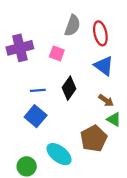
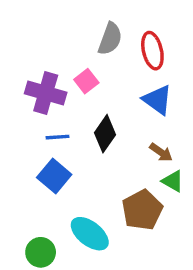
purple cross: (20, 48) -> (46, 93), moved, turned 30
pink square: (57, 53) -> (86, 81), turned 32

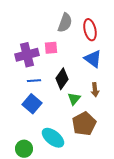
pink square: (86, 81) -> (51, 48), turned 32
purple cross: (46, 93) -> (27, 55), turned -30
brown arrow: (161, 152) -> (95, 90), turned 48
green triangle: (173, 181) -> (74, 99), moved, turned 40

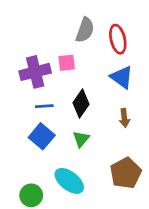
green triangle: (74, 99) -> (81, 139), moved
brown pentagon: (84, 124) -> (126, 173), moved

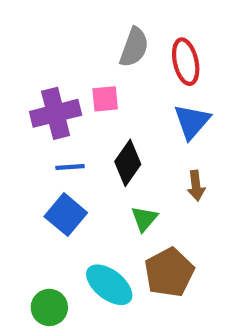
blue triangle: (122, 77) -> (192, 122), turned 35
green triangle: (81, 139) -> (144, 219), moved
brown pentagon: (126, 173) -> (169, 272), moved

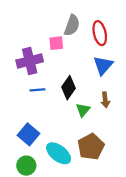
pink square: (105, 99) -> (56, 43), moved
blue square: (66, 215) -> (29, 134), moved
green triangle: (144, 219) -> (83, 110), moved

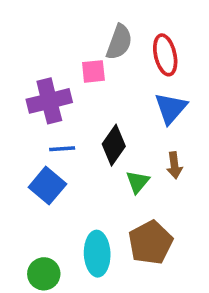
blue square: (29, 134) -> (47, 186), moved
cyan ellipse: (59, 153) -> (97, 254), turned 50

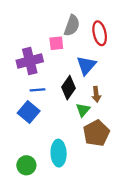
blue triangle: (171, 108) -> (86, 65), moved
brown arrow: (174, 165) -> (96, 94), moved
brown pentagon: (150, 243) -> (96, 133), moved

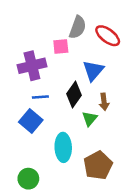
red ellipse: (100, 33) -> (108, 36), turned -40
brown pentagon: (96, 133) -> (98, 165), moved
cyan ellipse: (59, 153) -> (63, 147), moved

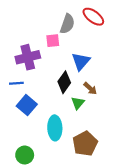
red ellipse: (108, 36) -> (93, 17), moved
blue line: (40, 97) -> (16, 83), moved
brown arrow: (104, 102) -> (90, 88), turned -40

